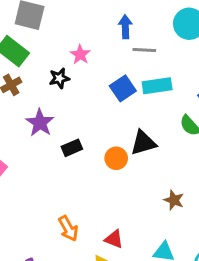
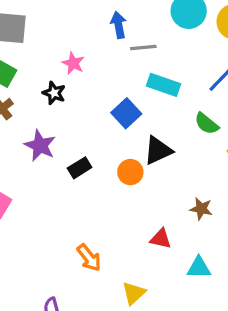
black star: (59, 78) -> (54, 93), turned -30
cyan rectangle: (157, 86) -> (164, 85), turned 36
blue square: (123, 88) -> (126, 113), moved
red triangle: (114, 239) -> (161, 239), moved

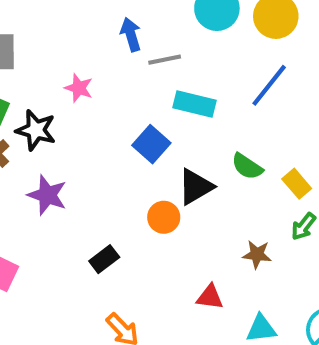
black star: (54, 93) -> (36, 130), moved, size x1.4
green semicircle: (207, 124) -> (247, 166), moved
black rectangle: (80, 168) -> (104, 259), moved

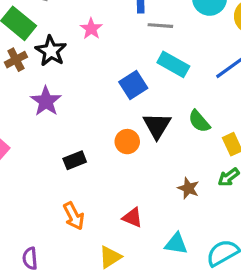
black triangle: (196, 187) -> (157, 126), turned -44
red triangle: (210, 297) -> (133, 218), moved

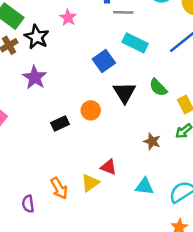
orange circle: (127, 142) -> (91, 110), moved
orange arrow: (74, 216) -> (59, 188), moved
yellow triangle: (110, 257) -> (90, 183), moved

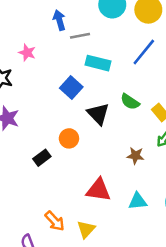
red triangle: (108, 167) -> (98, 190), size x1.5
yellow triangle: (90, 183) -> (86, 229), moved

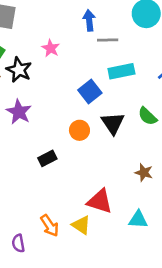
cyan rectangle: (98, 63) -> (121, 71), turned -35
orange circle: (69, 138) -> (79, 130), moved
yellow triangle: (86, 229) -> (81, 225), moved, turned -48

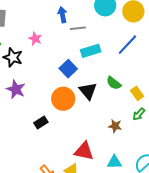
orange circle: (79, 130) -> (63, 99), size x1.5

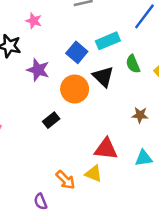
cyan rectangle: (91, 51) -> (108, 41), moved
green semicircle: (114, 83) -> (133, 64), turned 35
purple star: (16, 89) -> (38, 70), moved

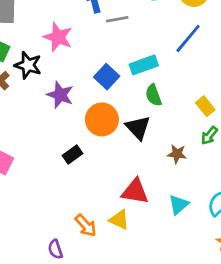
pink star: (34, 21) -> (58, 37), size x1.5
green semicircle: (133, 64) -> (153, 95), moved
black triangle: (103, 77) -> (138, 128), moved
cyan triangle: (144, 158) -> (179, 205), turned -36

